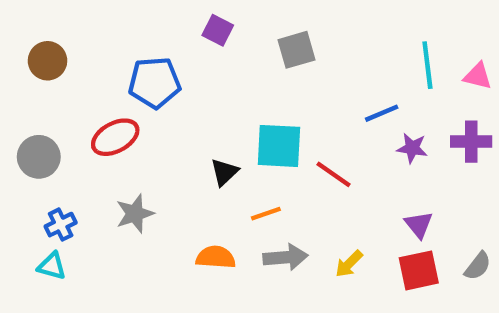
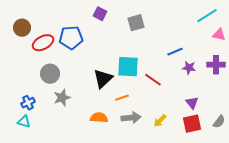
cyan line: (427, 65) -> (207, 16), moved, turned 65
red ellipse: (115, 137) -> (43, 43), moved
gray circle: (39, 157) -> (50, 74), moved
black triangle: (224, 172) -> (103, 79), size x1.5

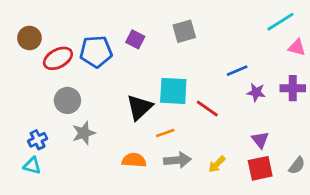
purple square: (100, 14) -> (135, 39), moved

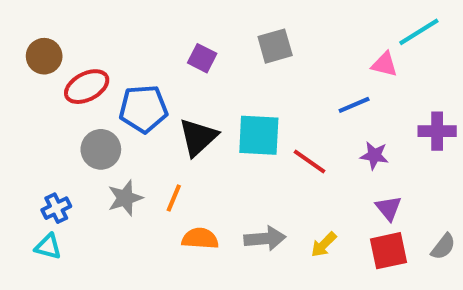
pink triangle: (297, 48) -> (384, 64), moved
blue pentagon: (96, 52) -> (143, 109), moved
purple star: (256, 92) -> (374, 155), moved
black triangle: (139, 107) -> (198, 137), moved
orange line: (165, 133) -> (174, 198), moved, turned -48

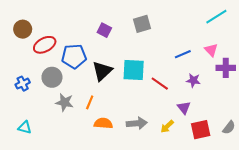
pink triangle: (384, 64) -> (211, 50), moved, turned 32
gray star: (125, 198) -> (65, 102), turned 30
blue cross: (56, 208) -> (23, 84), moved
purple triangle: (388, 208) -> (184, 108), moved

